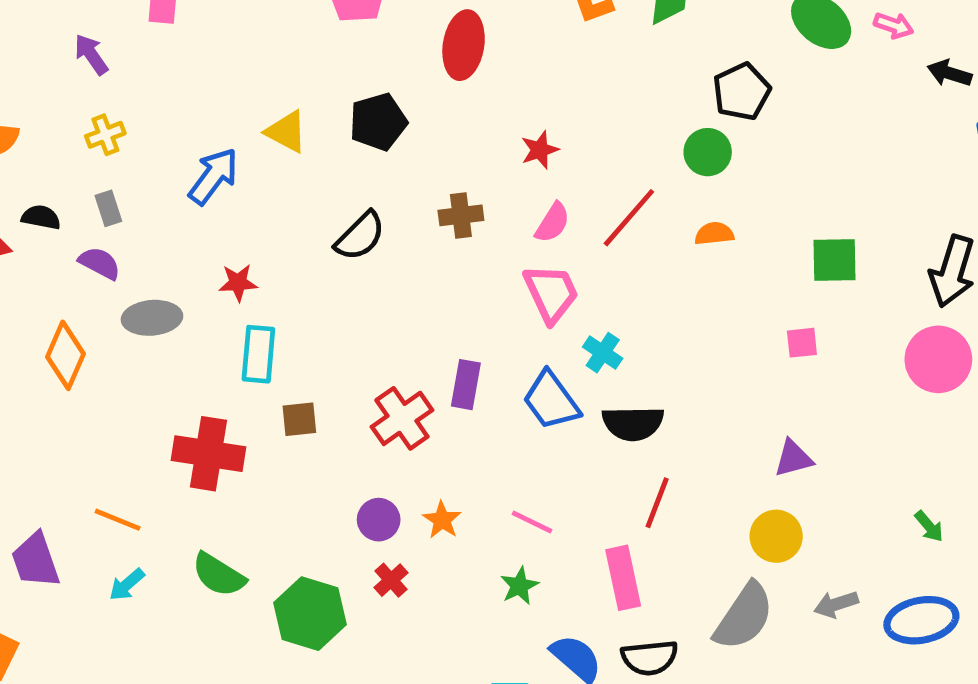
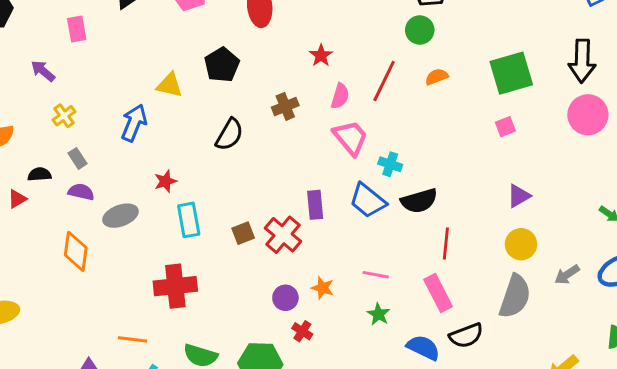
green square: (835, 260) -> (511, 73), size x1.4
brown square: (299, 419) -> (243, 233), moved

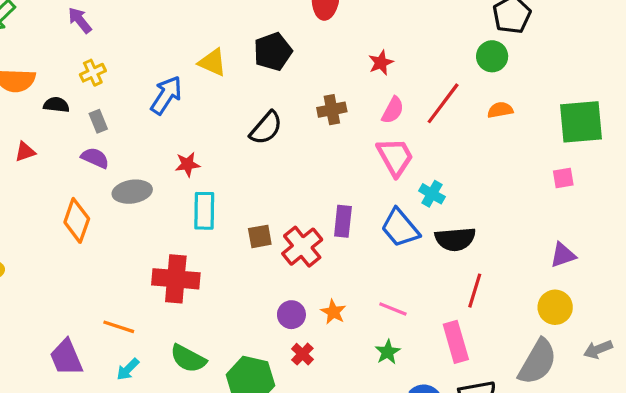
black semicircle: (39, 174) -> (56, 105), moved

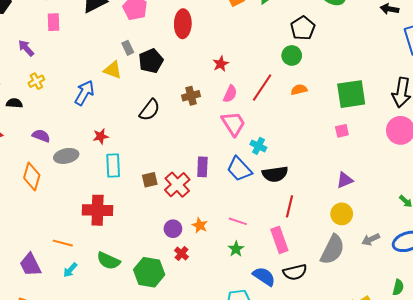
gray rectangle: (98, 121) -> (128, 48), moved

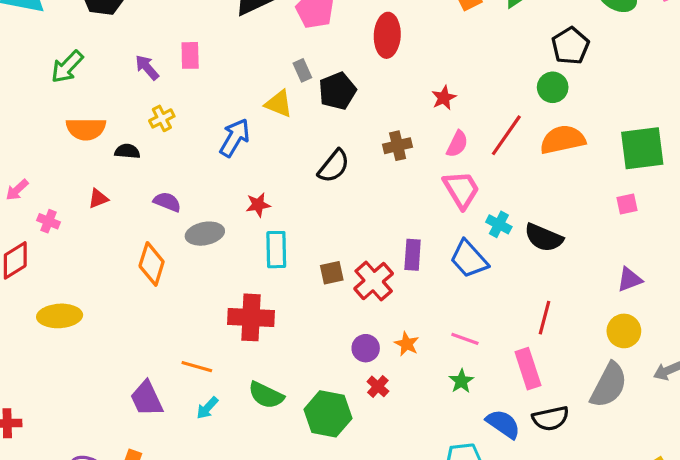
pink rectangle: (54, 22) -> (190, 55), moved
orange semicircle: (299, 90) -> (563, 140), size x1.8
black semicircle: (275, 174) -> (544, 238), moved, turned 30

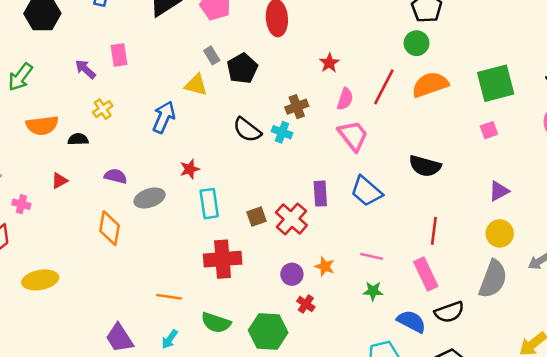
black semicircle: (334, 166) -> (247, 130), turned 96
cyan cross: (499, 224) -> (282, 132), moved
red cross: (251, 317) -> (223, 259), moved
orange line: (197, 367) -> (169, 297), moved
green star: (461, 381) -> (373, 291), turned -30

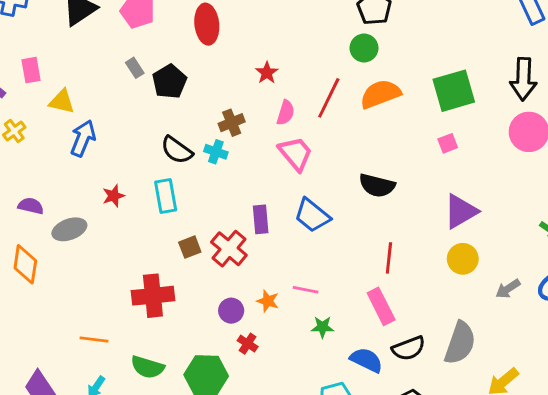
yellow triangle: (196, 85) -> (62, 101), moved
purple triangle: (499, 191) -> (461, 211), size x1.5
cyan rectangle: (209, 204) -> (166, 196), moved
pink line: (372, 256) -> (306, 290), moved
gray semicircle: (493, 279) -> (460, 343), moved

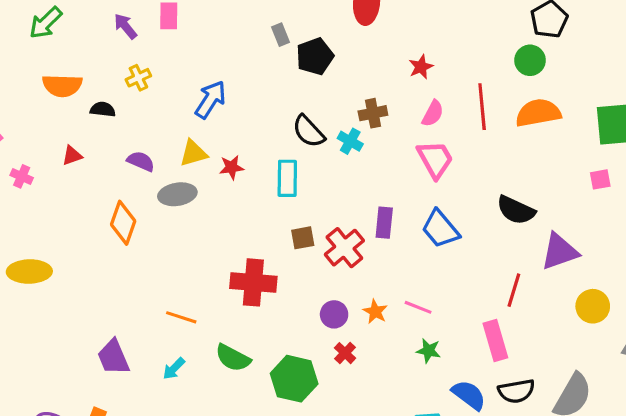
red line: (329, 98) -> (482, 107), turned -42
yellow triangle: (62, 101) -> (193, 153), moved, turned -40
purple triangle: (461, 211) -> (560, 252), moved

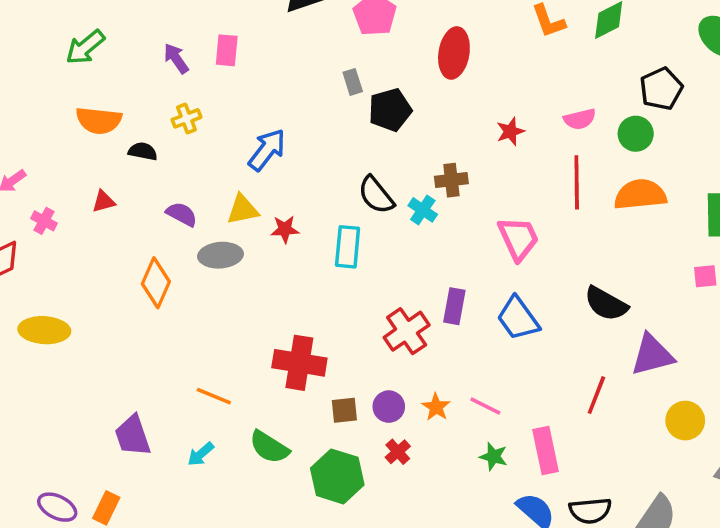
pink semicircle: (433, 113) -> (580, 119), moved, turned 44
brown square: (303, 238) -> (344, 410), moved
pink rectangle: (495, 341) -> (546, 450), moved

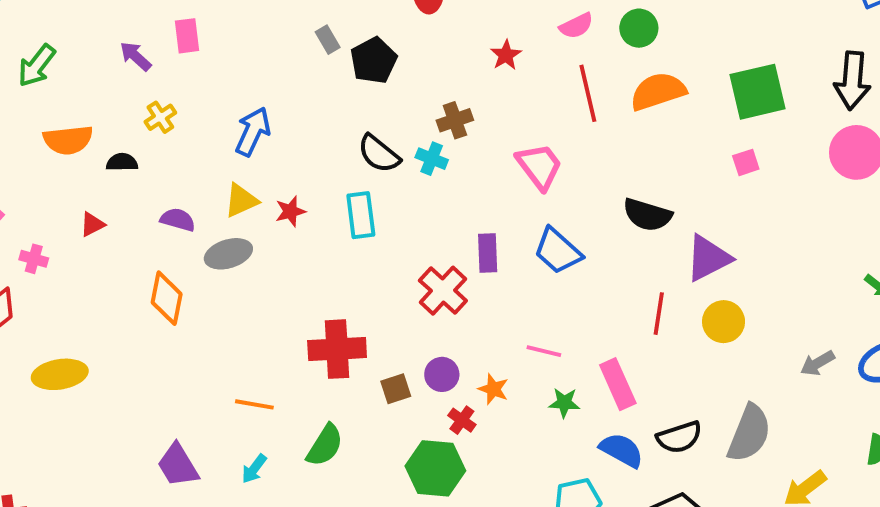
orange star: (436, 407) -> (493, 389), moved
yellow circle: (685, 421) -> (724, 322), moved
green semicircle: (269, 447) -> (325, 445), turned -78
green hexagon: (337, 476) -> (435, 468), moved

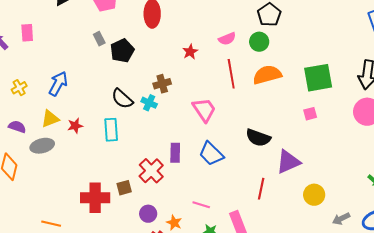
yellow cross: (160, 117) -> (19, 88), moved
yellow circle: (724, 322) -> (314, 195), moved
brown square: (396, 389) -> (124, 188), moved

